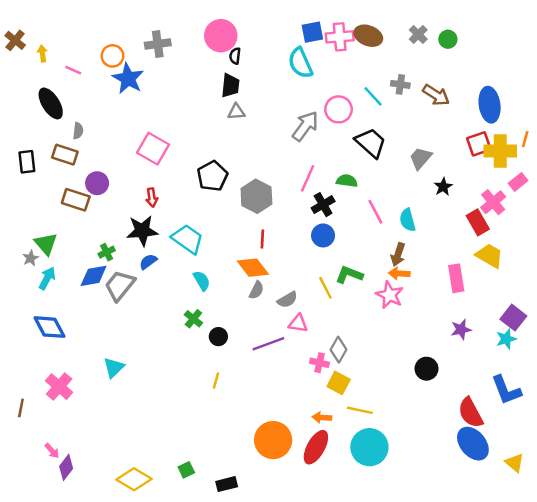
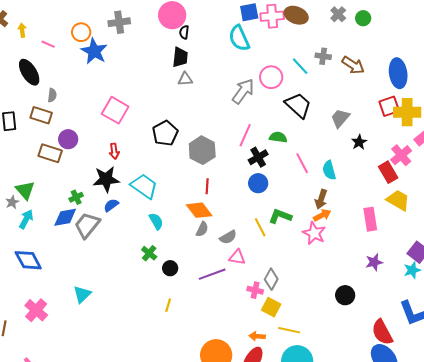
orange arrow: (399, 274) -> (322, 215), turned 150

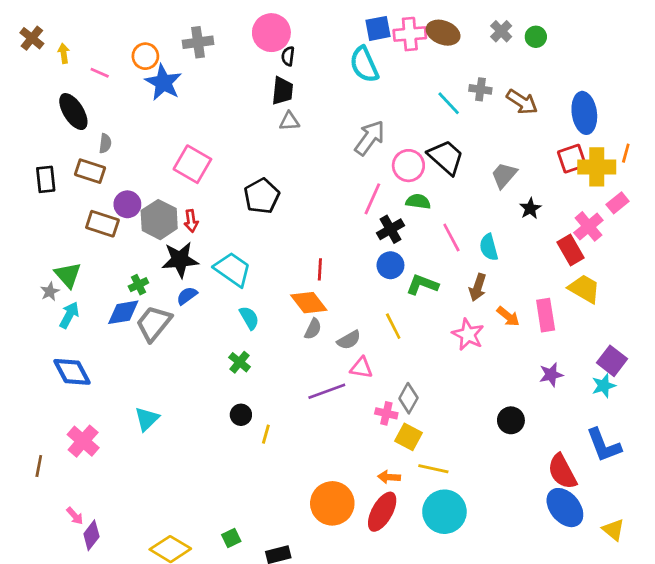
pink circle: (271, 77) -> (408, 166), moved
gray hexagon: (202, 150) -> (159, 220), moved
orange arrow: (322, 215) -> (508, 316), moved, turned 66
green L-shape: (280, 216) -> (422, 285), moved
black circle: (170, 268) -> (241, 415), moved

